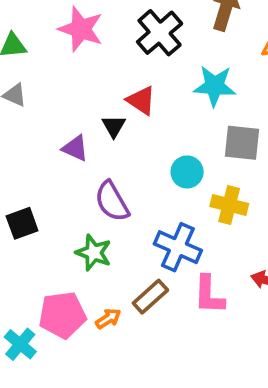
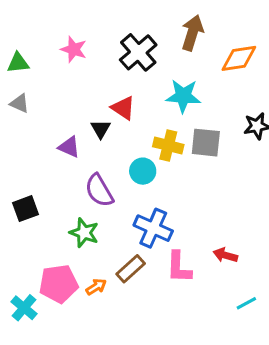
pink star: (81, 29) -> (74, 49), size x0.7
cyan circle: (187, 172) -> (143, 171), moved
yellow cross: (229, 205) -> (168, 146), moved

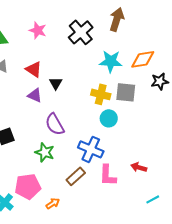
orange diamond: (239, 58) -> (143, 59), moved
red triangle: (123, 108) -> (34, 69), moved
cyan circle: (143, 171) -> (109, 118), moved
orange arrow: (96, 287) -> (53, 203), moved

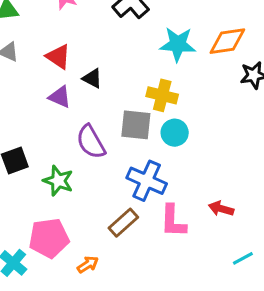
black triangle: (56, 83) -> (92, 78), turned -32
gray square: (126, 92) -> (136, 125), moved
green star: (45, 152) -> (58, 181), moved

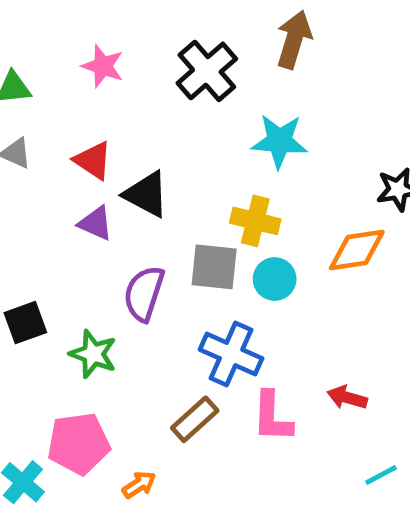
orange diamond: (227, 41) -> (357, 250), moved
black triangle: (92, 78) -> (146, 194), size x1.5
purple semicircle: (91, 142) -> (144, 294), turned 48

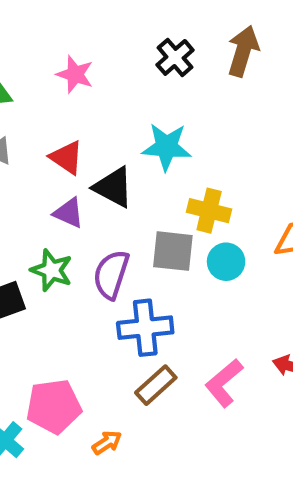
black cross: (207, 71) -> (175, 57), moved, size x0.7
cyan star: (279, 141) -> (167, 147), moved
green star: (93, 354) -> (52, 270), moved
blue cross: (231, 354) -> (145, 328), moved, turned -30
pink L-shape: (272, 417) -> (224, 383), turned 48

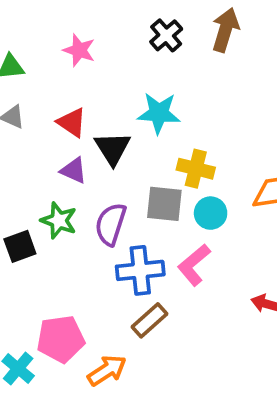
black triangle: (113, 187) -> (112, 148), turned 30
pink L-shape: (224, 383) -> (194, 265), moved
orange arrow: (107, 443) -> (107, 370), size x1.5

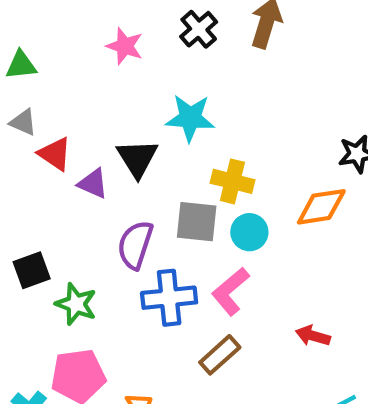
pink star: (79, 50) -> (125, 46), moved
red triangle: (72, 122) -> (55, 154), moved
green star: (59, 220) -> (76, 304), moved
brown rectangle: (149, 320) -> (220, 355), moved

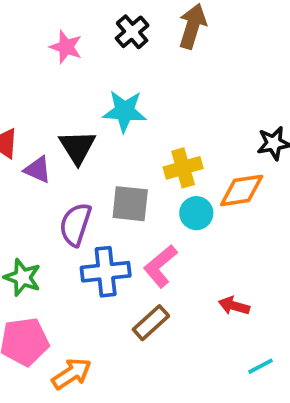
yellow cross: (232, 181) -> (183, 168), moved, turned -30
cyan circle: (249, 232) -> (196, 213), moved

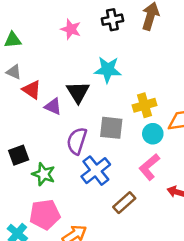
black cross: (132, 32) -> (112, 20), turned 30
pink L-shape: (160, 266) -> (149, 167), moved
blue cross: (106, 272) -> (96, 171), turned -32

